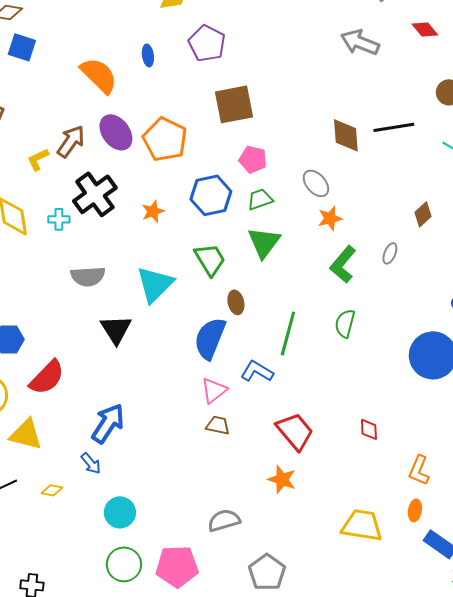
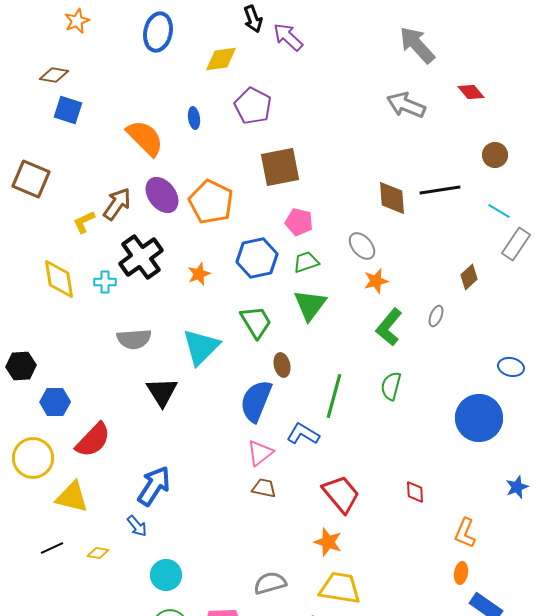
yellow trapezoid: (362, 525) -> (340, 588), moved

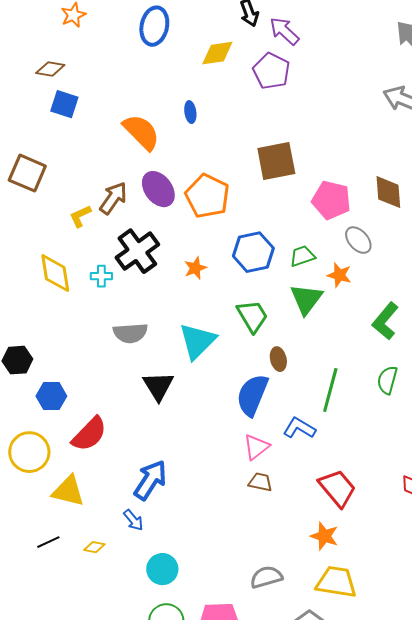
purple pentagon: (253, 106) -> (271, 71), moved
pink pentagon: (299, 222) -> (331, 200), moved, size x1.4
orange star: (376, 281) -> (339, 275), moved, turned 30

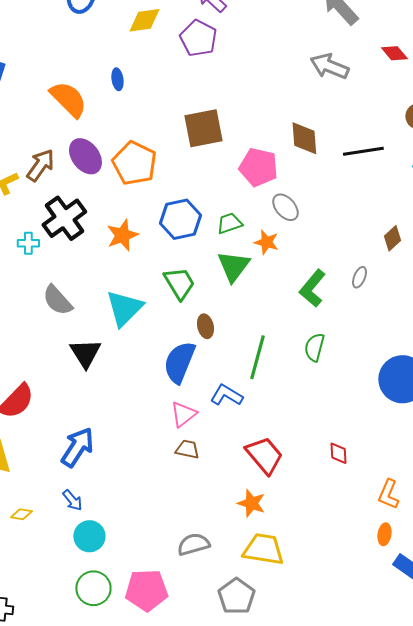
brown diamond: (388, 192) -> (304, 138), moved
orange star: (195, 268) -> (122, 235), size x1.4
gray semicircle: (130, 333) -> (57, 300), turned 52
blue arrow: (133, 520) -> (72, 500), moved

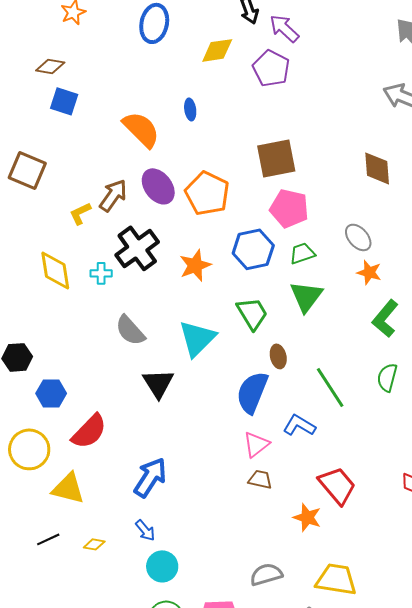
pink pentagon: (258, 167) -> (289, 208), moved
orange star: (266, 242) -> (369, 272), moved
green line: (257, 357) -> (330, 387), turned -48
orange star: (251, 503) -> (307, 517), moved

